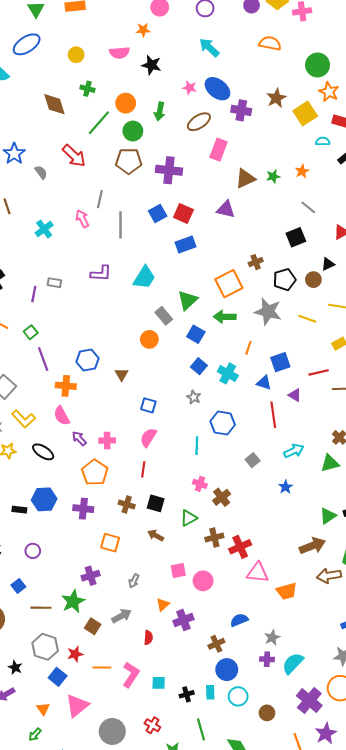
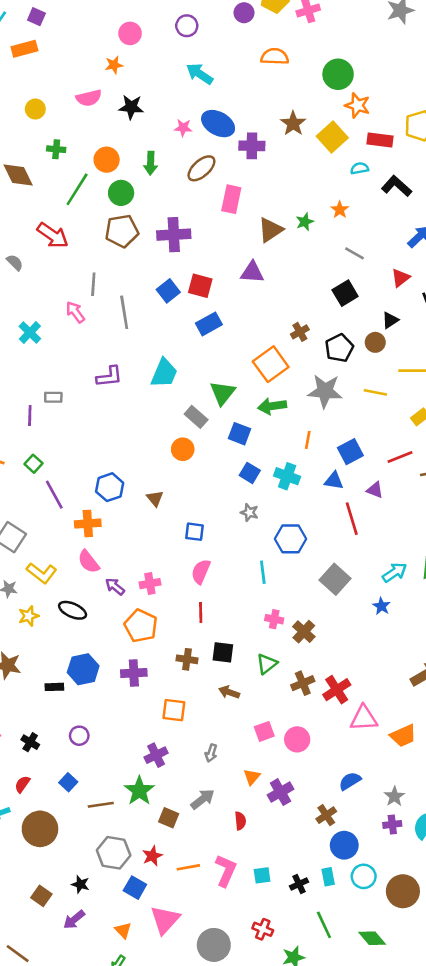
cyan arrow: (294, 451) -> (395, 572), moved
gray square: (253, 460) -> (335, 579), size x1.6
brown circle: (267, 713) -> (403, 891), size x1.6

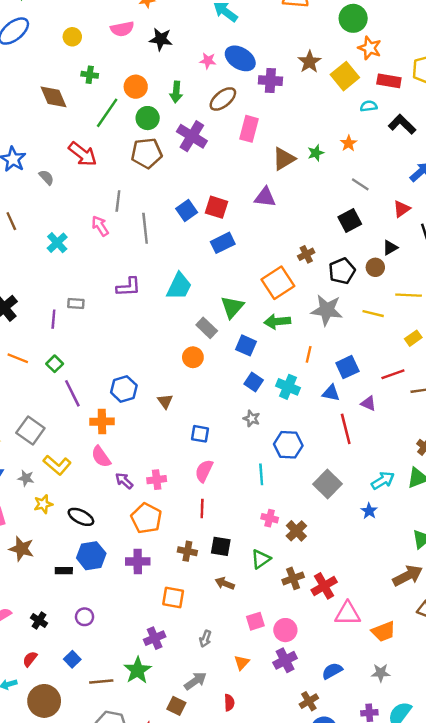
purple cross: (174, 235) -> (192, 136), moved, turned 32
black ellipse: (73, 610) -> (81, 517), moved
purple cross: (280, 792) -> (285, 660), moved
gray star: (394, 796) -> (381, 673), moved, turned 30
brown square: (169, 818) -> (176, 706), moved

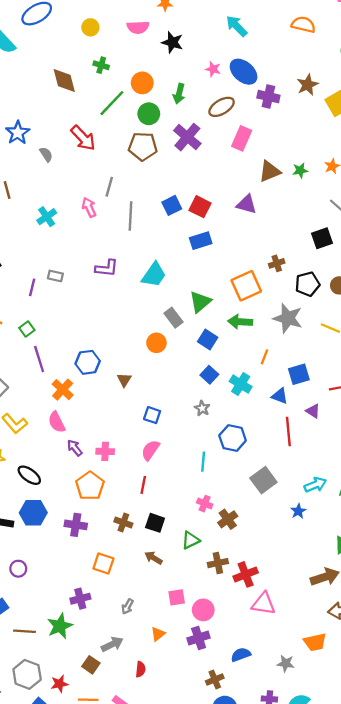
orange cross: (102, 422) -> (63, 390), turned 35
orange trapezoid: (383, 631) -> (315, 642), moved

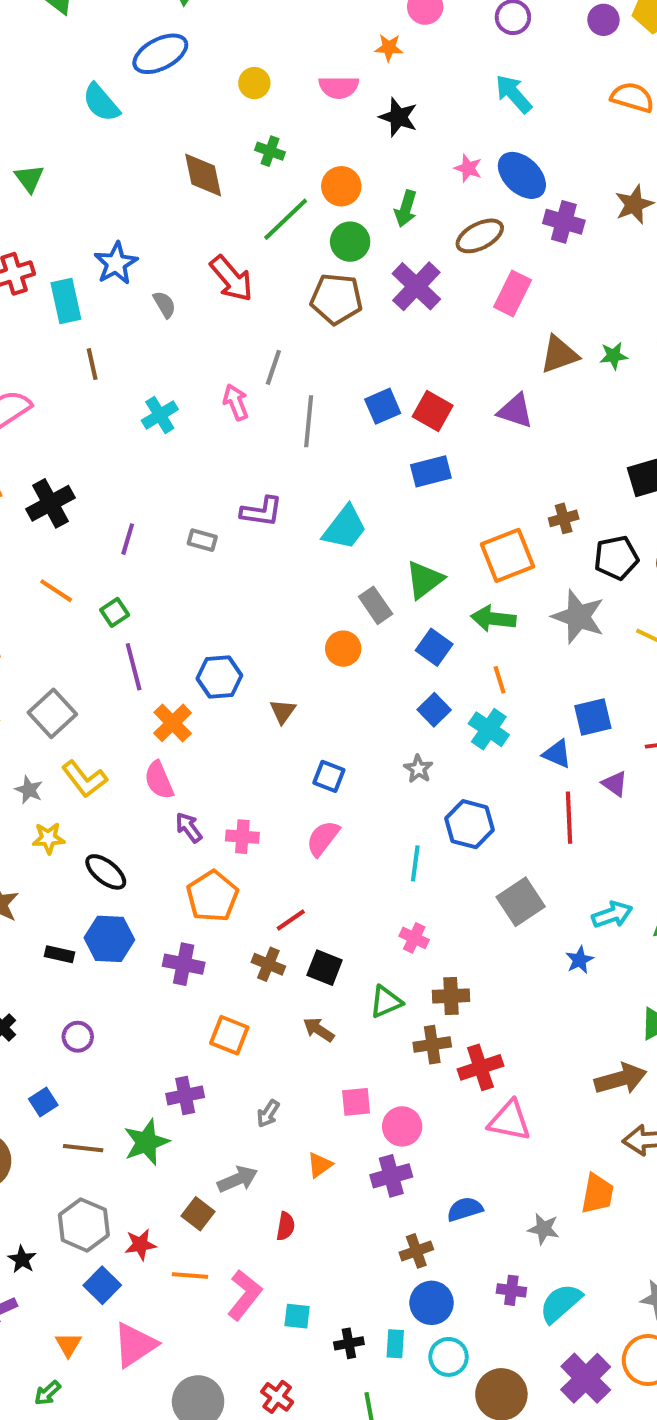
gray rectangle: (55, 276) -> (202, 540), moved
orange line: (265, 357) -> (500, 680), moved, turned -42
red line: (143, 485) -> (291, 920), moved, turned 42
brown cross: (228, 519) -> (451, 996), moved, turned 30
orange trapezoid: (315, 642) -> (597, 1194), turned -70

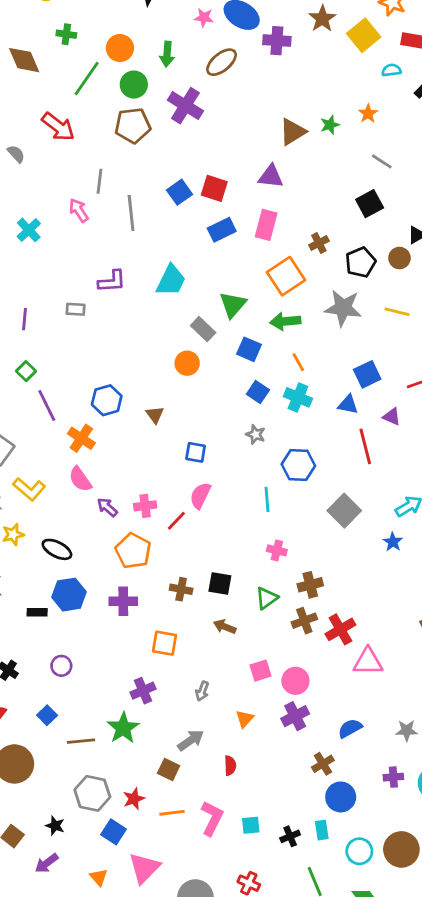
pink rectangle: (513, 294) -> (266, 225), moved
red line: (291, 920) -> (176, 521), moved
cyan circle: (449, 1357) -> (359, 851), moved

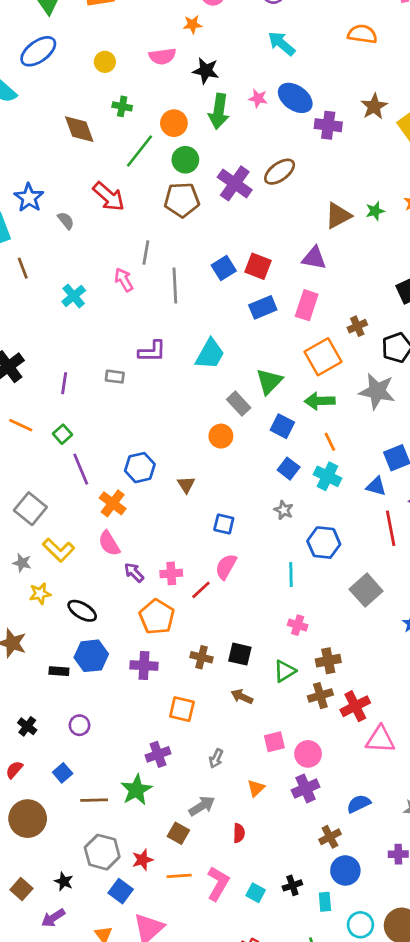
green arrow: (167, 54) -> (219, 111), moved, size x1.4
brown ellipse: (222, 62) -> (280, 172), moved
cyan square: (251, 825) -> (256, 893), turned 30
black cross: (290, 836) -> (292, 885), moved

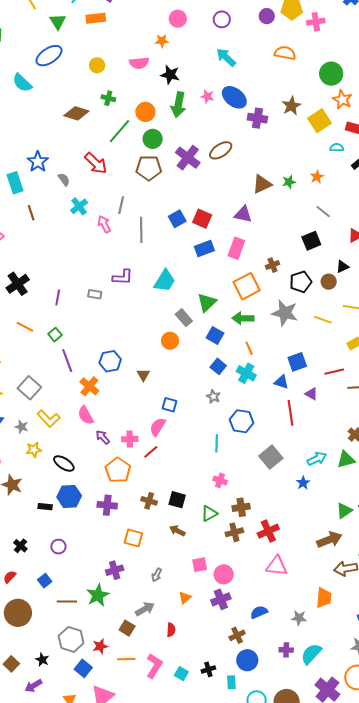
brown diamond: (79, 129) -> (76, 113), turned -55
cyan cross: (74, 296) -> (79, 206), moved
pink semicircle: (226, 567) -> (158, 427), moved
red cross: (355, 706) -> (268, 531), moved

